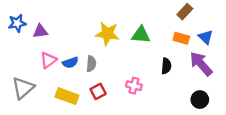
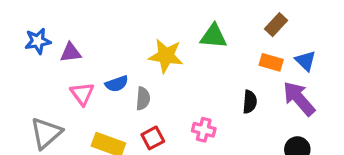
green triangle: (141, 35) -> (214, 36), moved
pink triangle: (48, 60) -> (82, 94), turned -30
blue semicircle: (70, 63) -> (117, 84), moved

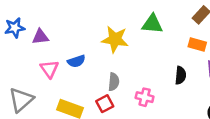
gray semicircle: (143, 99) -> (114, 82), moved

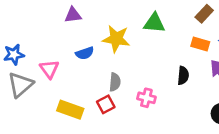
blue star: (15, 28) -> (14, 55), moved
purple triangle: (40, 37) -> (73, 15), moved
blue semicircle: (76, 61) -> (85, 53), moved
gray triangle: (21, 100) -> (20, 85), moved

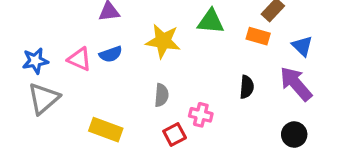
orange rectangle: (200, 44) -> (258, 36), moved
blue semicircle: (85, 53) -> (111, 54), moved
pink triangle: (49, 69) -> (80, 59), moved, turned -30
red square: (106, 104) -> (175, 135), moved

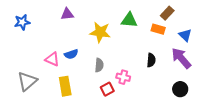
blue semicircle: (111, 54) -> (71, 54), moved
pink triangle: (80, 59) -> (52, 59), moved
blue star: (35, 61) -> (22, 22), moved
gray triangle: (43, 98) -> (27, 81), moved
yellow rectangle: (106, 130) -> (65, 86), turned 60

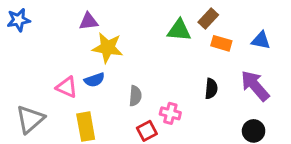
brown rectangle: (167, 13) -> (208, 19), moved
blue star: (22, 22) -> (18, 20), moved
yellow star: (100, 32) -> (108, 48), moved
blue triangle: (185, 35) -> (261, 40), moved, turned -32

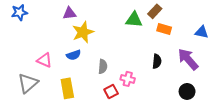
blue triangle: (261, 40) -> (202, 32), moved
yellow star: (108, 48) -> (83, 32), turned -30
pink triangle: (67, 87) -> (44, 60), moved

